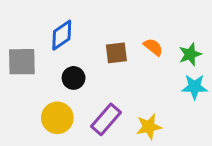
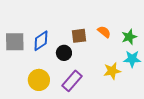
blue diamond: (62, 35) -> (41, 41), moved
black circle: (74, 78) -> (64, 53), moved
yellow star: (149, 127) -> (112, 71), moved

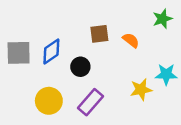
brown square: (79, 36) -> (99, 34), moved
green star: (129, 37) -> (162, 19), moved

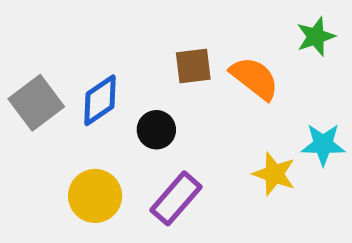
orange semicircle: (131, 40) -> (254, 78), size x1.5
gray square: (19, 53) -> (36, 103), turned -36
yellow star: (141, 89) -> (274, 174), turned 30

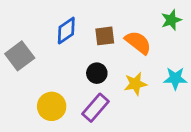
blue diamond: (100, 100) -> (66, 31), moved
black circle: (156, 130) -> (97, 73), moved
yellow star: (274, 174) -> (135, 84), moved, turned -30

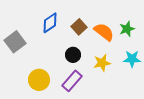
green star: (171, 20) -> (127, 29), moved
brown square: (105, 36) -> (79, 27), turned -35

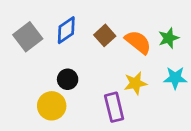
gray square: (15, 42) -> (28, 37), moved
black circle: (73, 55) -> (68, 79), moved
purple rectangle: (72, 81) -> (114, 107), moved, turned -55

